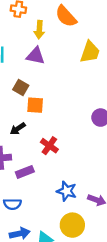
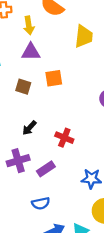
orange square: (35, 105) -> (54, 78), moved

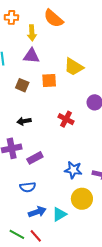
yellow trapezoid: (84, 36) -> (74, 67), moved, turned 110
black arrow: (29, 128) -> (24, 121), turned 32
red cross: (64, 138) -> (66, 119), moved

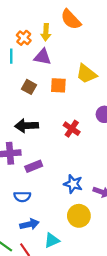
orange cross: (11, 17) -> (24, 38), moved, turned 32
black arrow: (24, 121) -> (27, 126), size x1.5
cyan triangle: (59, 214) -> (52, 240), moved

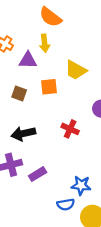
yellow arrow: (46, 32) -> (45, 43), moved
blue semicircle: (22, 197) -> (66, 204), moved

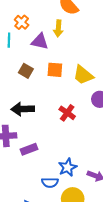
yellow trapezoid: (76, 70) -> (83, 75), moved
blue star: (81, 185) -> (68, 167), turned 30

